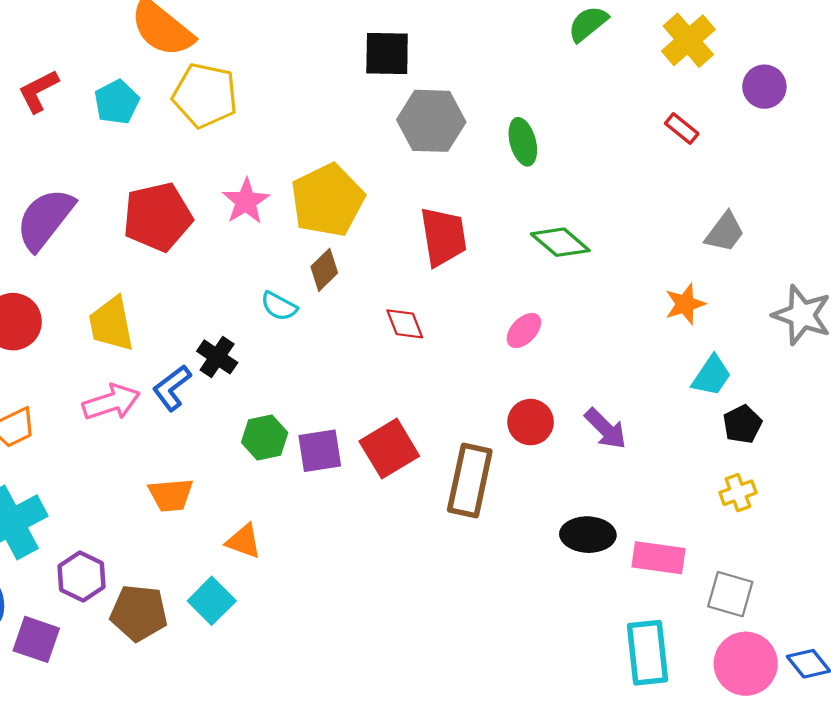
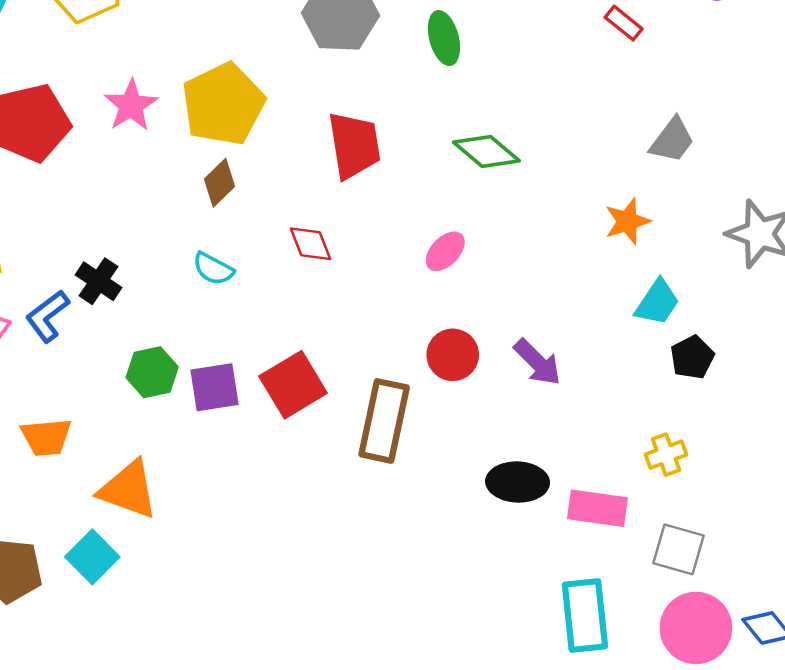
cyan semicircle: (279, 306) -> (213, 269), moved
yellow cross: (738, 493) -> (666, 455), moved
orange triangle: (244, 541) -> (128, 490), size x1.5

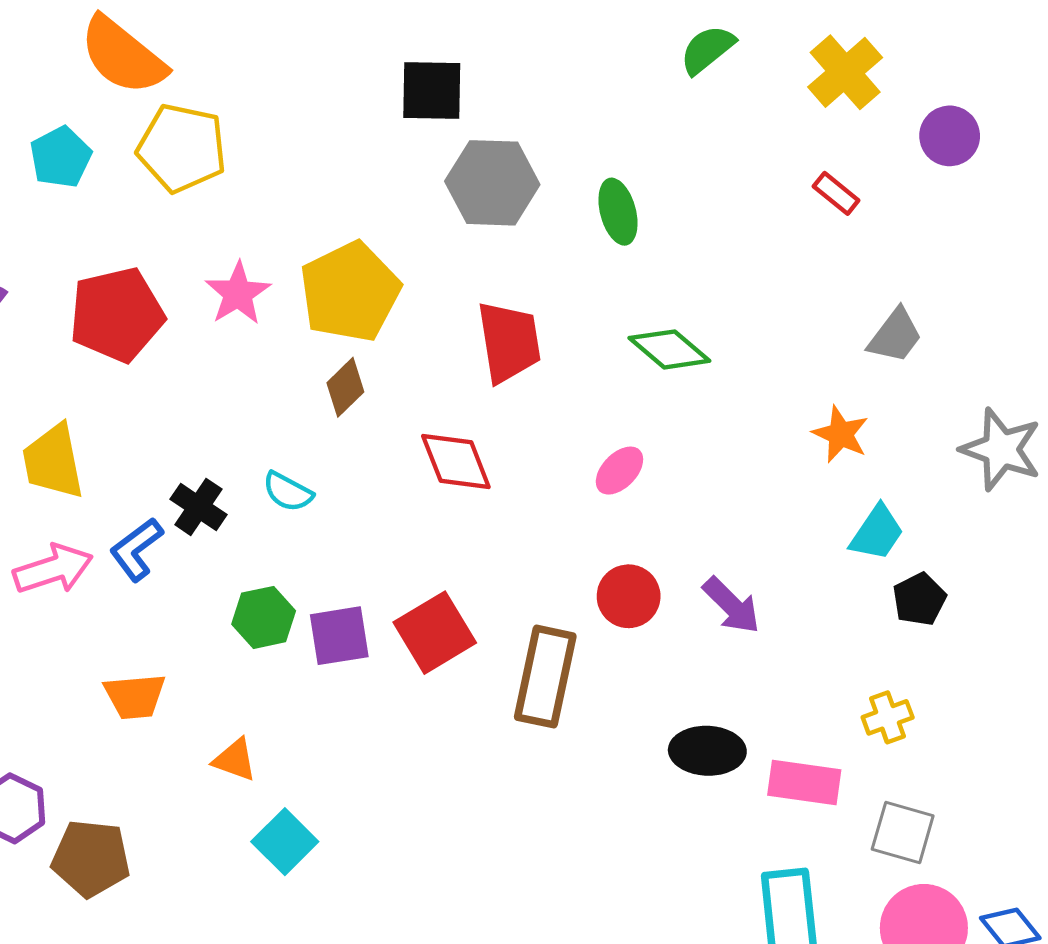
orange star: (627, 221) -> (841, 434), turned -30
red diamond: (311, 244) -> (456, 461), size x1.4
cyan semicircle: (213, 269) -> (288, 492), moved
orange triangle: (128, 490) -> (235, 760), size x0.6
cyan square: (92, 557) -> (285, 842), moved

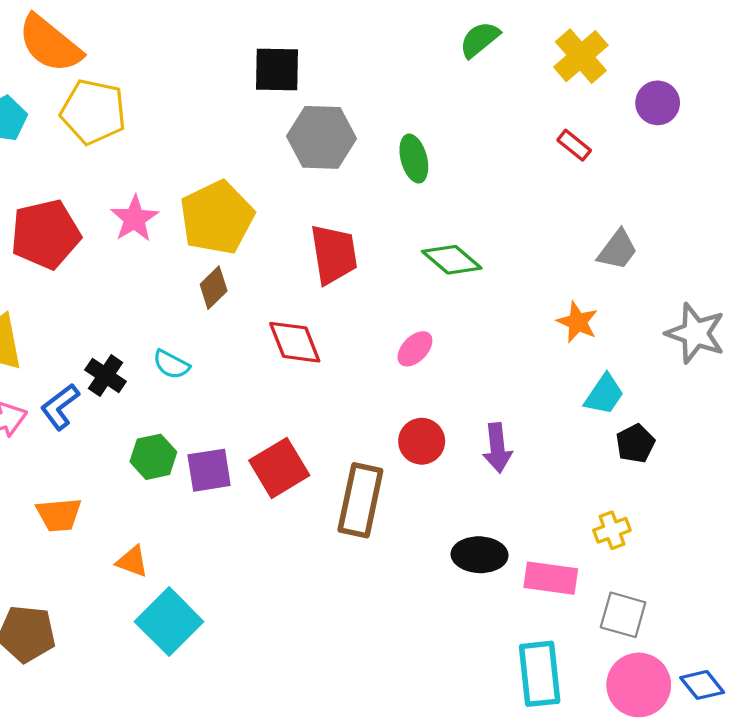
purple arrow: (732, 605) -> (497, 448), turned 39
cyan square: (285, 842) -> (169, 622), size x1.4

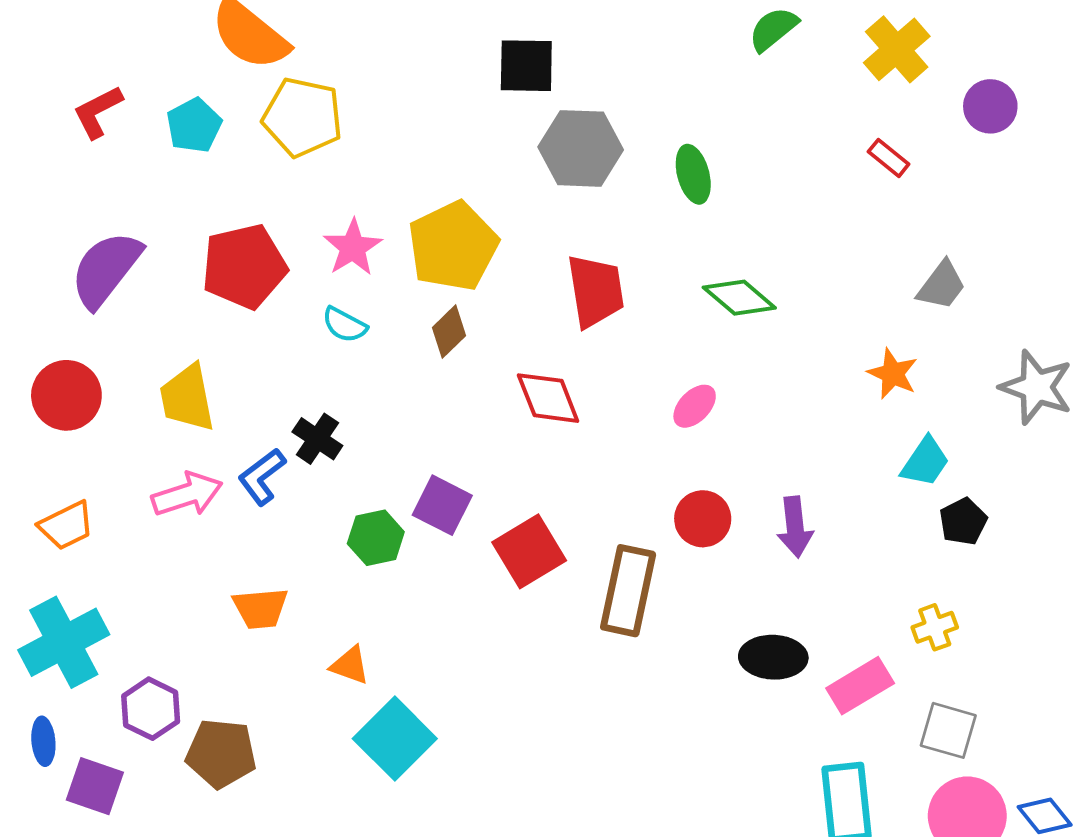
cyan semicircle: (171, 364) -> (345, 325), moved
purple square: (209, 470) -> (442, 505), moved, turned 36
pink rectangle: (551, 578) -> (860, 686), turned -39

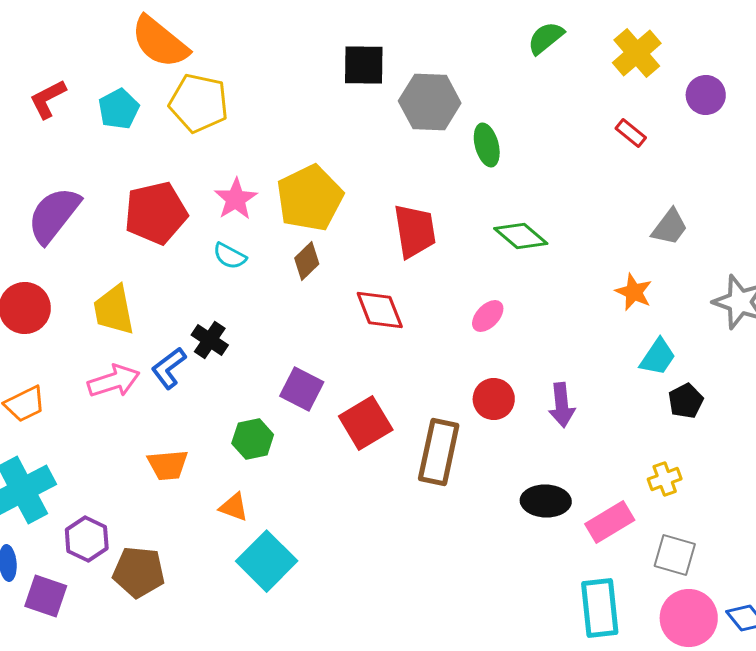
gray hexagon: (581, 148) -> (430, 102), moved
green hexagon: (376, 538) -> (253, 439), moved

